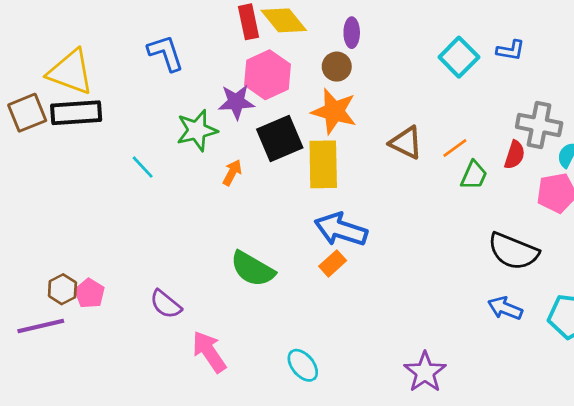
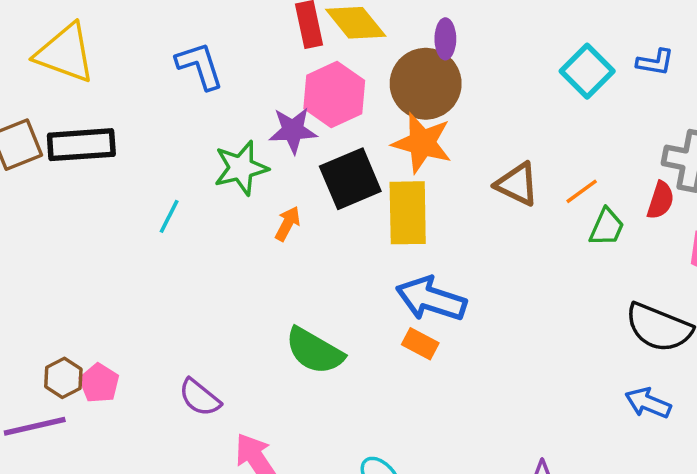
brown circle: (337, 67) -> (426, 84), size x1.8
yellow triangle: (71, 72) -> (65, 53), moved
cyan line: (143, 167) -> (169, 216), turned 70
orange rectangle: (333, 263) -> (420, 344), turned 70

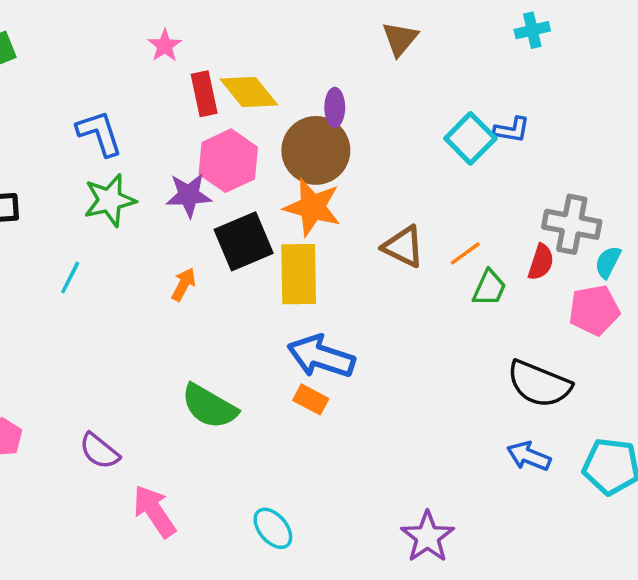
blue L-shape: (655, 62) -> (512, 130), moved
green star: (241, 168) -> (110, 200), moved

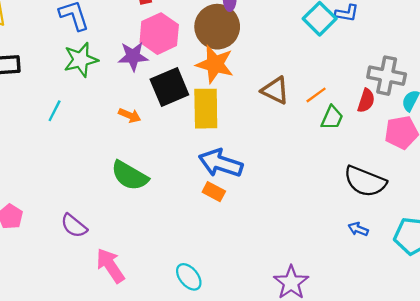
orange arrow: (184, 284) -> (130, 115), turned 85
green semicircle: (209, 406) -> (130, 176), moved
blue arrow: (529, 456) -> (358, 229), size x0.7

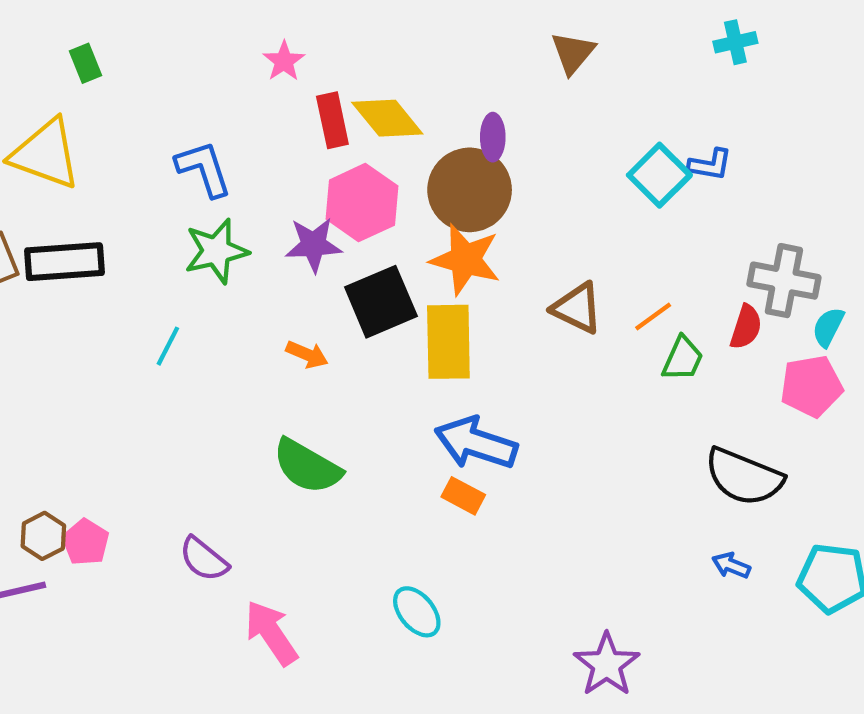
cyan ellipse: (189, 277) -> (417, 612), moved

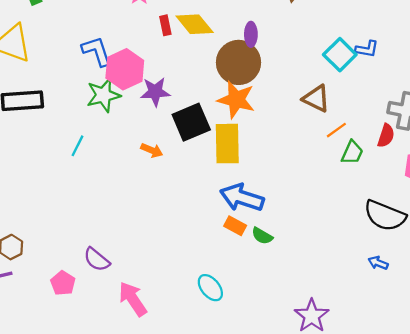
red rectangle: (332, 120) -> (165, 25), size x0.7
pink hexagon: (362, 203) -> (125, 69), moved
brown triangle: (577, 308) -> (316, 99), moved
green semicircle: (307, 466) -> (262, 236), moved, size x0.6
pink pentagon: (86, 542) -> (63, 283), moved

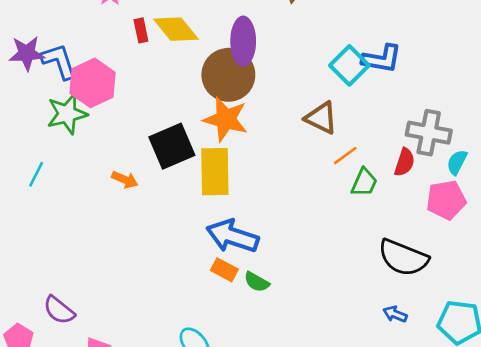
purple ellipse: (251, 34) -> (243, 41), size x1.6
blue L-shape: (367, 49) -> (382, 59), size x1.4
purple star: (155, 92) -> (27, 53), moved

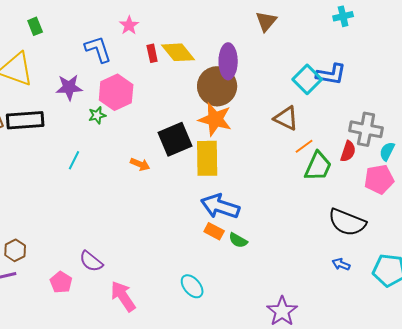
purple star: (27, 53) -> (69, 87), moved
blue L-shape: (59, 61) -> (98, 49), moved
green star: (67, 114) -> (97, 115), size x0.6
green trapezoid: (364, 182) -> (318, 166), size x1.4

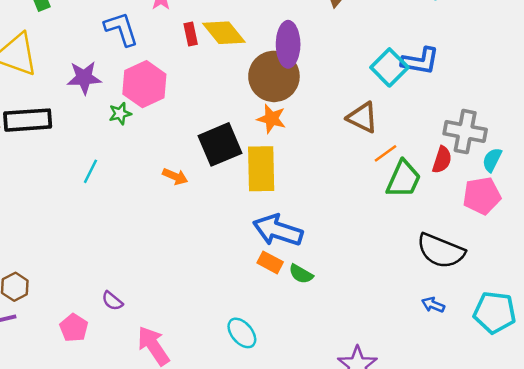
orange star: (215, 119) -> (271, 119), size x0.7
purple semicircle: (91, 261) -> (112, 301), size x0.7

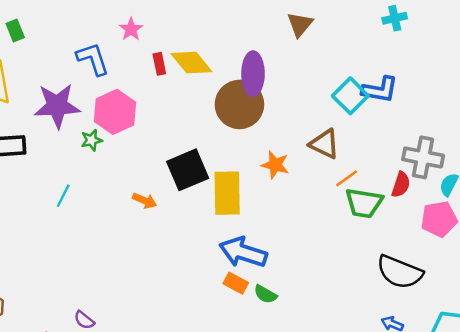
purple star: (84, 78) -> (57, 106), size x1.4
orange star: (271, 119) -> (275, 165), moved
green trapezoid: (404, 179) -> (364, 203), turned 75

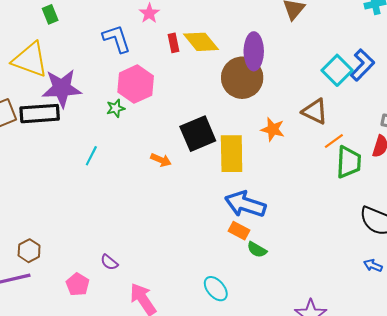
blue L-shape: (380, 90) -> (362, 65), turned -56
purple star: (57, 106) -> (62, 88), moved
green trapezoid: (364, 203) -> (349, 162), turned -96
green semicircle: (265, 294) -> (257, 250), moved

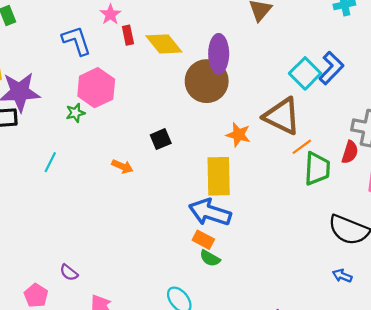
red rectangle: (174, 43) -> (128, 35), moved
brown triangle: (315, 111) -> (282, 116), size x1.4
black square: (198, 134) -> (161, 139), size x0.6
yellow rectangle: (232, 154) -> (219, 176), moved
green semicircle: (257, 250) -> (210, 258), moved

